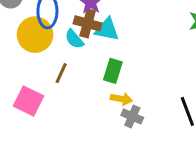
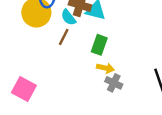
brown line: (61, 73) -> (64, 37), moved
pink square: (29, 101) -> (24, 89), moved

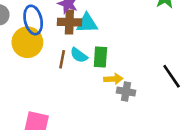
cyan semicircle: (68, 17) -> (79, 55), moved

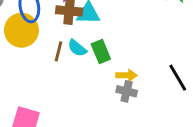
green rectangle: (100, 57) -> (101, 52), turned -30
yellow arrow: (113, 79) -> (126, 75), moved

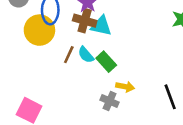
green rectangle: (101, 52) -> (106, 62), turned -30
gray cross: (127, 91) -> (110, 101), moved

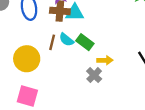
yellow circle: (39, 30) -> (27, 59), moved
gray cross: (110, 101) -> (94, 75), turned 32

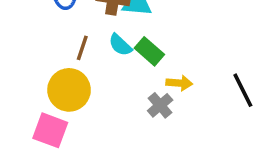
brown line: (52, 42) -> (82, 48), moved
yellow circle: (27, 59) -> (69, 90), moved

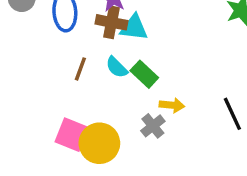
yellow circle: (69, 90) -> (99, 143), moved
pink square: (50, 130) -> (72, 135), moved

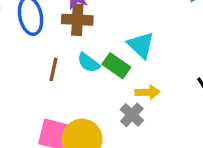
cyan triangle: (134, 28) -> (141, 45), moved, turned 44

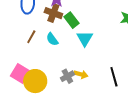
green rectangle: (116, 66) -> (72, 20), moved
yellow arrow: (148, 92) -> (81, 74), moved

